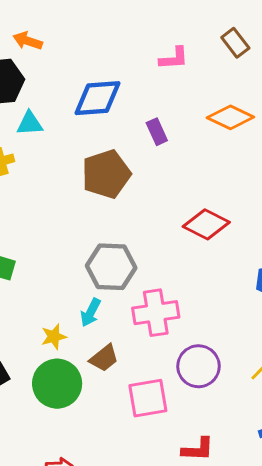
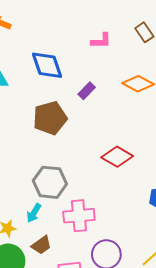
blue diamond: (98, 98) -> (47, 65), turned 72
purple rectangle: (157, 132) -> (87, 91), turned 66

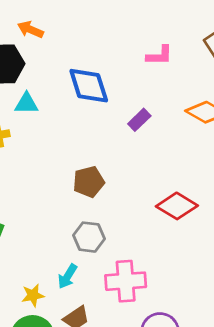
brown pentagon: (50, 118) -> (89, 182), moved, size x0.7
gray hexagon: (50, 182) -> (89, 237), size x0.7

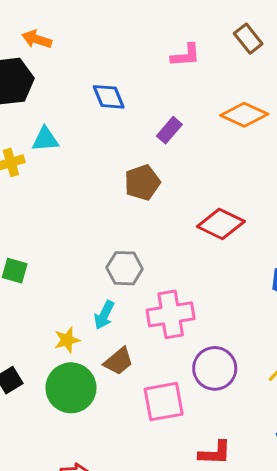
blue diamond: (89, 86) -> (109, 97), size x0.7
cyan triangle: (26, 103) -> (45, 139), moved
brown pentagon: (89, 182) -> (142, 183), moved

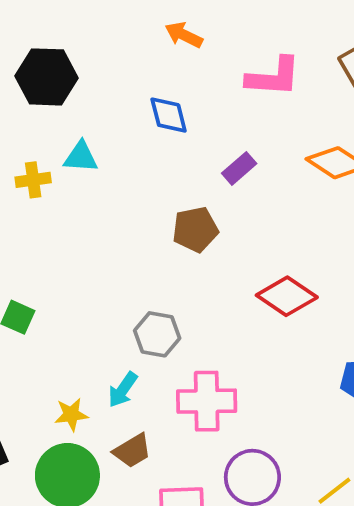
orange arrow: (37, 39) -> (184, 35), moved
pink L-shape: (186, 55) -> (273, 77), size x1.4

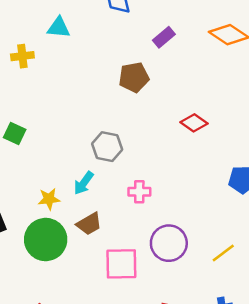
yellow cross: (33, 180) -> (22, 56), moved
red diamond: (287, 296) -> (194, 123), size x0.7
pink cross: (207, 401) -> (139, 192), size x0.6

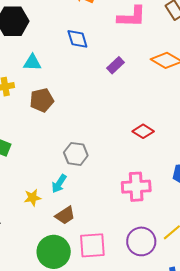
brown pentagon: (134, 77) -> (42, 100), moved
pink cross: (139, 192) -> (136, 187), moved, size x1.6
green circle: (46, 240) -> (54, 252), moved
purple circle: (169, 243) -> (141, 241), moved

